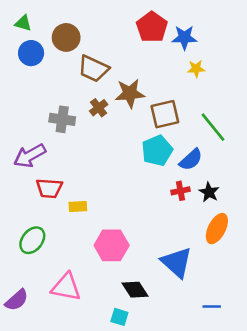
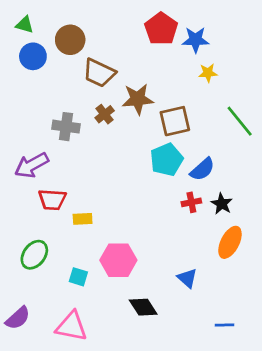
green line: (213, 127) -> (240, 121), moved
blue triangle: (177, 262) -> (187, 278), size x0.6
pink triangle: (66, 287) -> (72, 326), moved
cyan square: (119, 317) -> (78, 277), moved

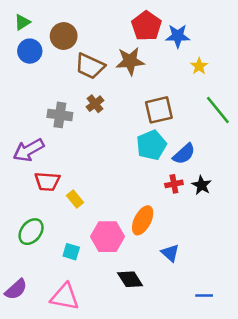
green triangle: (25, 25) -> (22, 22), turned -48
yellow star: (208, 73) -> (199, 66), moved, turned -30
brown star: (138, 99) -> (130, 61), moved
yellow rectangle: (83, 219) -> (75, 199), turned 54
orange ellipse: (230, 242) -> (143, 220), moved

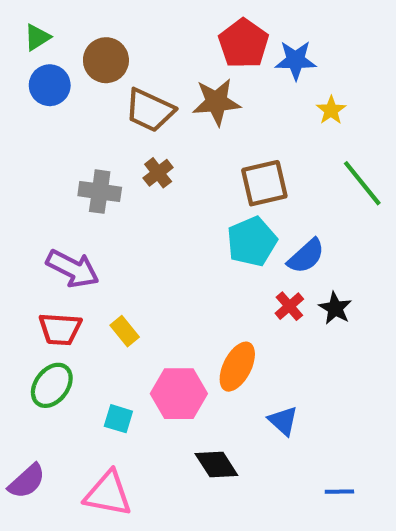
purple arrow: (29, 150) -> (73, 269), moved, turned -124
red trapezoid: (47, 181) -> (60, 329), moved
red cross: (174, 184) -> (289, 306), turned -30

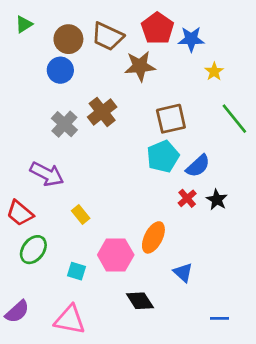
blue circle: (50, 85) -> (60, 70), moved
brown trapezoid: (150, 110) -> (108, 36), moved
brown cross: (158, 173) -> (102, 112), size x1.5
gray cross: (100, 192) -> (64, 124), turned 35
red trapezoid: (60, 329) -> (20, 213), moved, turned 36

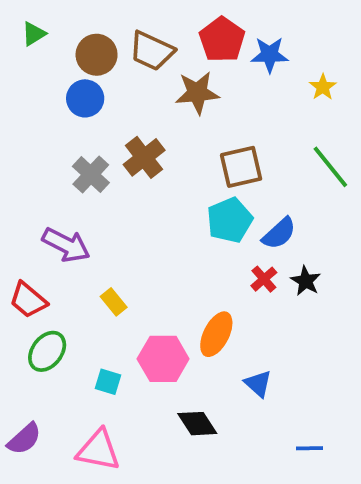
yellow star: (214, 71) -> (323, 87), moved

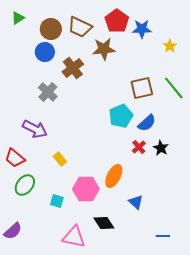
brown cross: (144, 157) -> (73, 68), moved
brown square: (241, 167) -> (142, 88), moved
pink triangle: (98, 450) -> (74, 237), moved

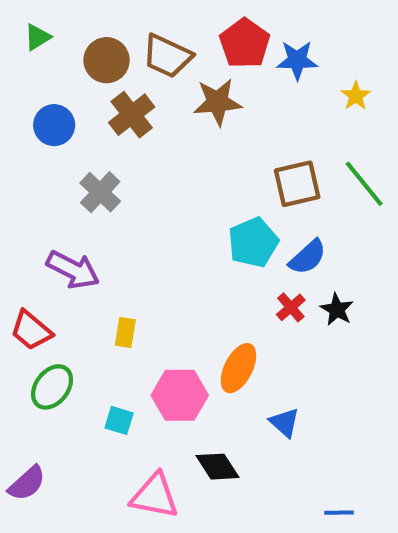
blue circle: (45, 52) -> (54, 125), moved
brown cross: (73, 68) -> (132, 115), moved
yellow rectangle: (60, 159) -> (125, 332), turned 48
blue line: (163, 236) -> (339, 513), moved

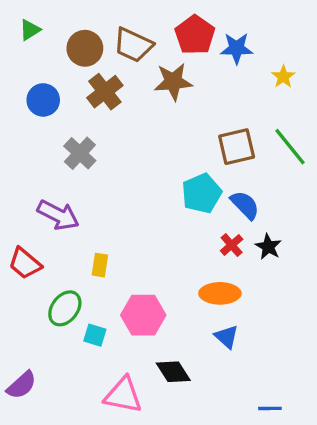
blue semicircle: (308, 257) -> (245, 205), turned -92
orange ellipse: (238, 368) -> (220, 293), moved, turned 63
green ellipse: (52, 387) -> (65, 308), moved

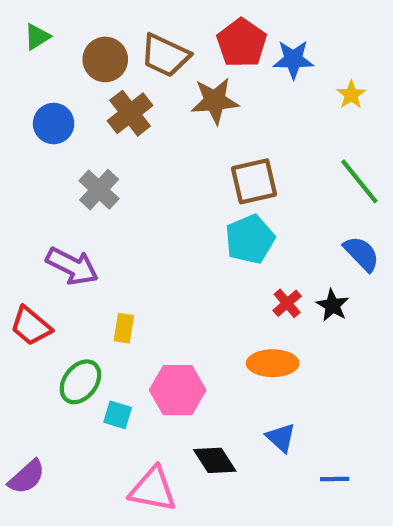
brown square: (237, 147) -> (254, 181), moved
blue semicircle: (245, 205) -> (361, 254), moved
blue triangle: (227, 337) -> (281, 438), moved
blue line: (270, 408) -> (335, 479), moved

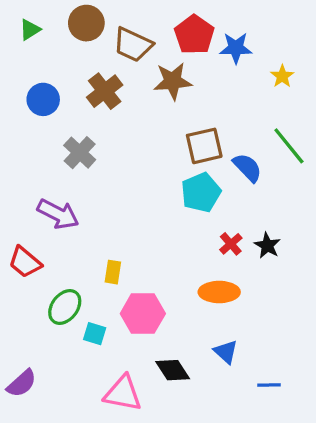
brown circle: (105, 59) -> (86, 23), moved
blue semicircle: (361, 254) -> (247, 167), moved
yellow rectangle: (124, 328) -> (113, 272), moved

